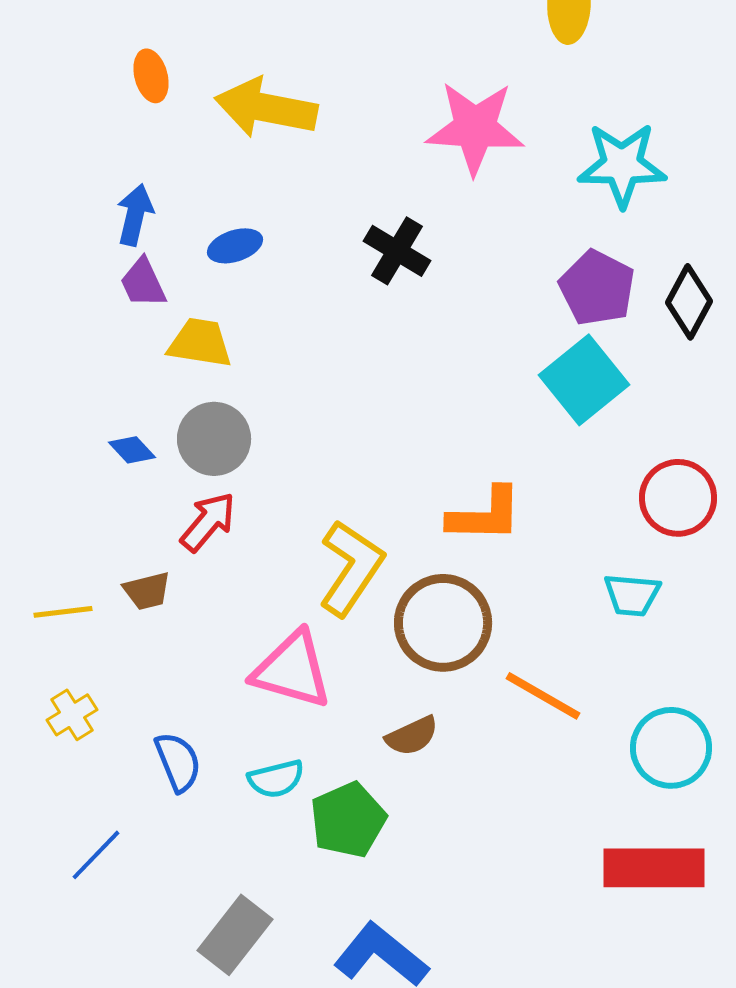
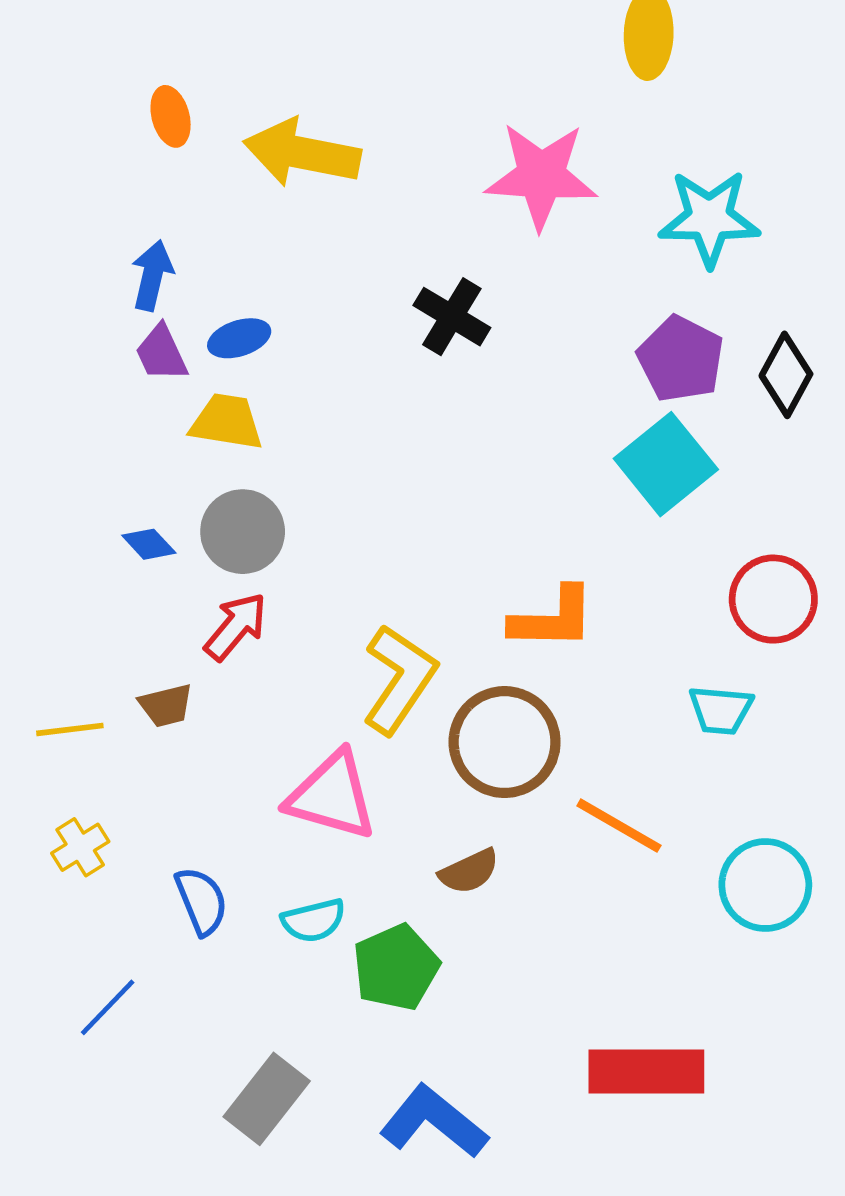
blue ellipse: (235, 246) -> (239, 338), moved
red rectangle: (654, 868) -> (646, 1071), moved

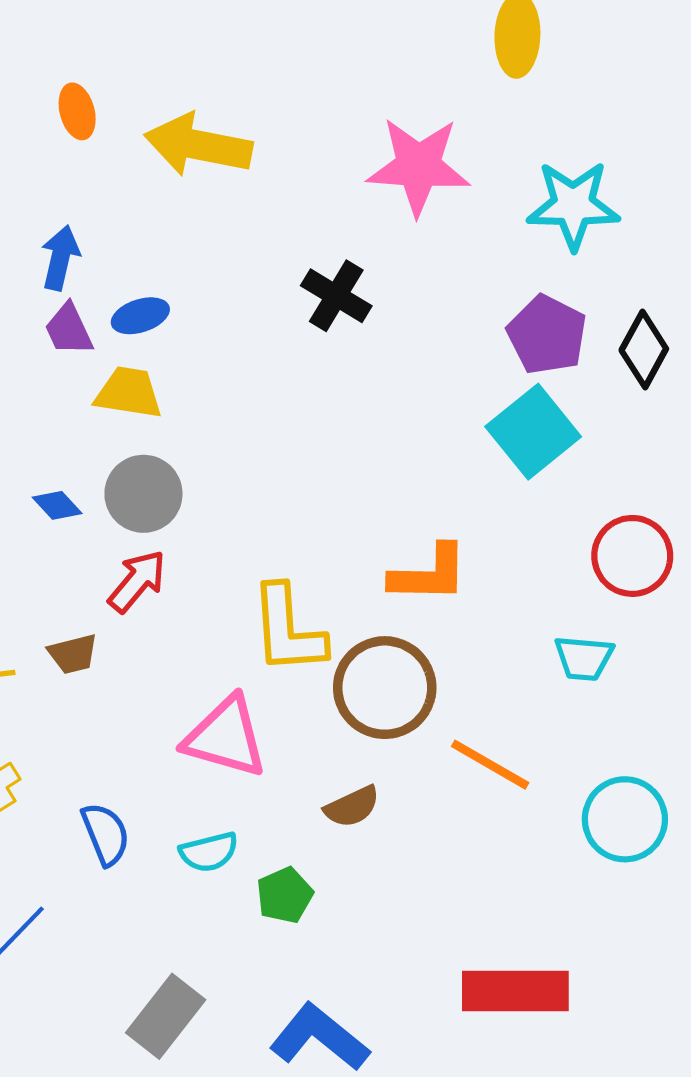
yellow L-shape: (399, 679) -> (288, 630), turned 142
green pentagon: (396, 967) -> (285, 895), size x0.7

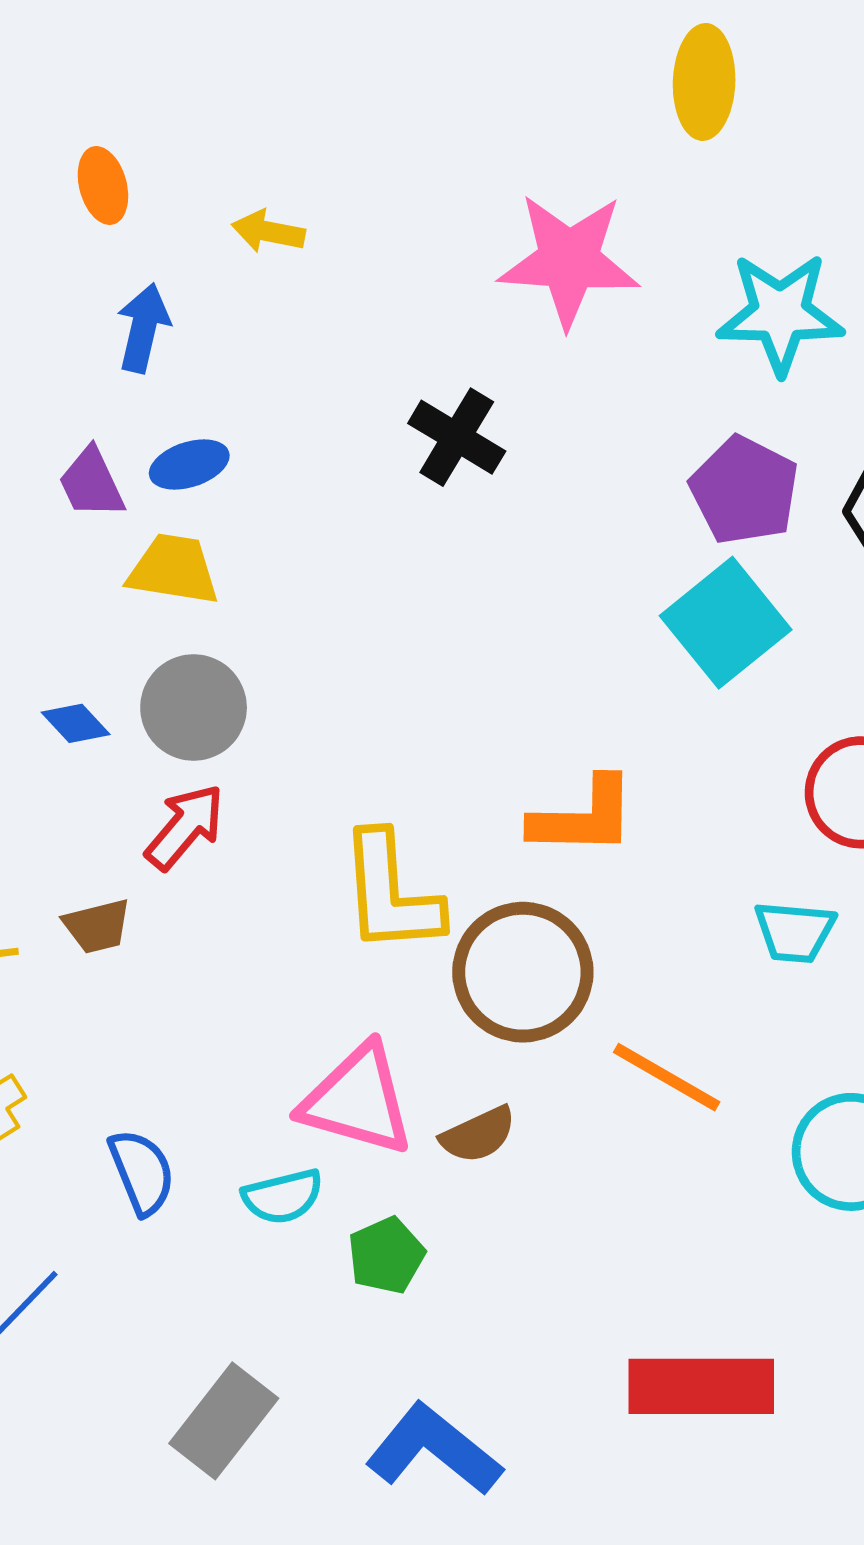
yellow arrow: (198, 145) -> (268, 232), size x0.5
blue arrow: (60, 258) -> (143, 328), moved
pink triangle: (226, 737) -> (357, 1100), moved

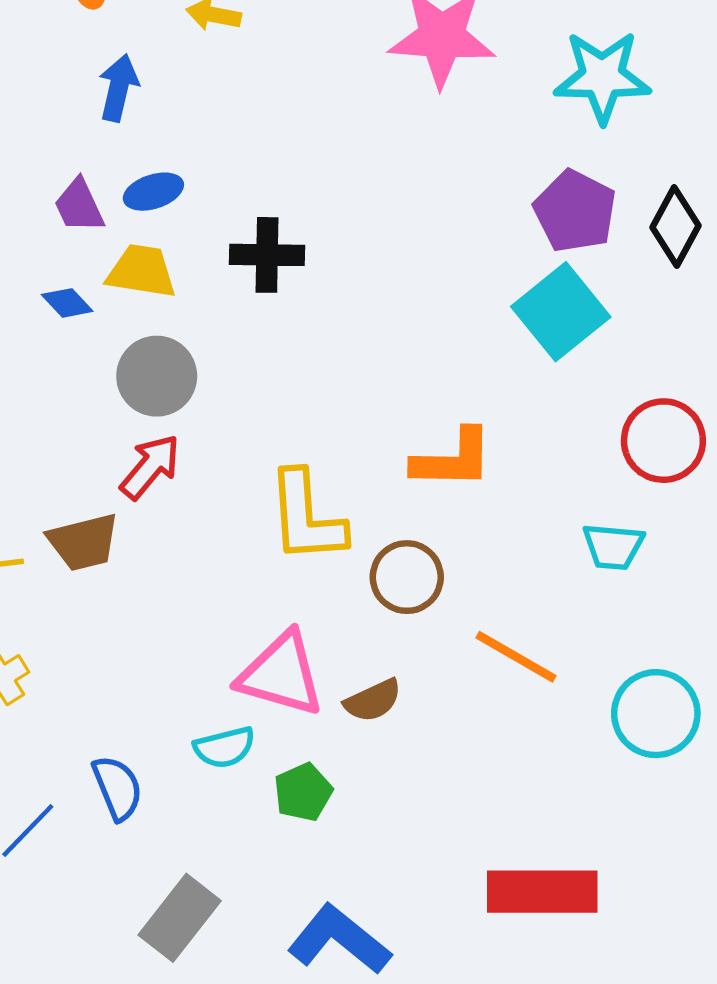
black cross: (457, 437) -> (267, 255), moved, turned -30
blue diamond: (76, 723) -> (67, 303), moved
brown trapezoid: (97, 926) -> (84, 542), size x1.4
brown circle: (523, 972) -> (407, 577), size x0.7
blue semicircle: (142, 1172) -> (117, 788), moved

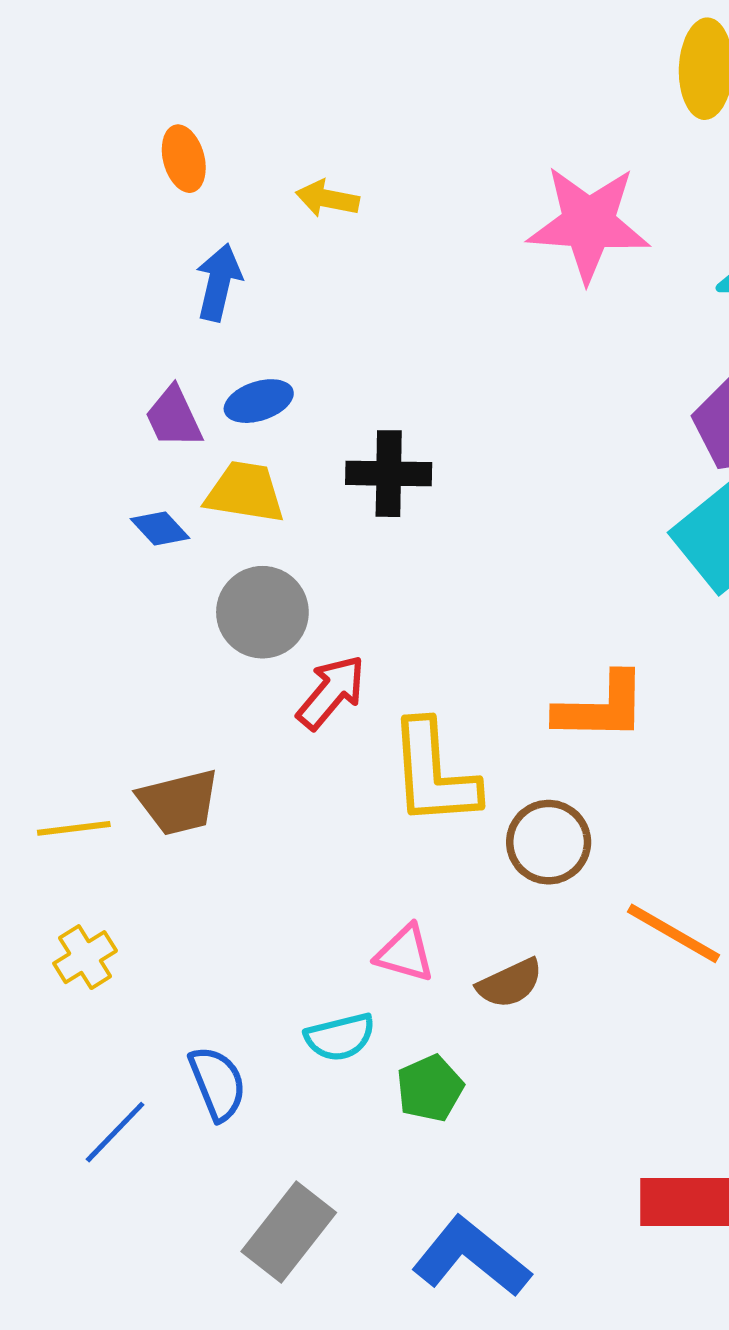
red arrow: (150, 467) -> (331, 692), moved
pink triangle: (281, 674) -> (405, 953), size x0.6

